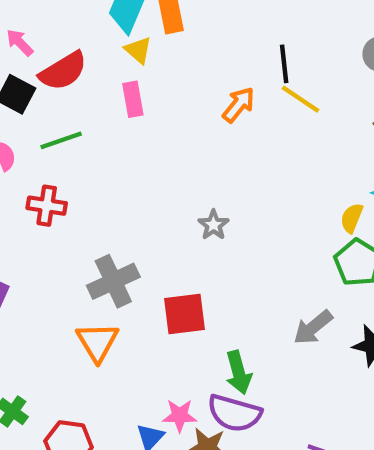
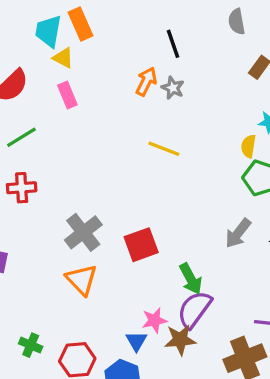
yellow line: (300, 99) -> (164, 149), moved
gray star: (213, 225) -> (173, 88), moved
purple semicircle: (234, 413) -> (194, 309), turned 123

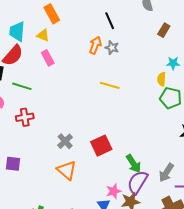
cyan trapezoid: (48, 31) -> (17, 31), moved
green line: (21, 137) -> (22, 86), turned 54
gray cross: (83, 232) -> (65, 141), size x0.7
gray arrow: (238, 233) -> (166, 173), moved

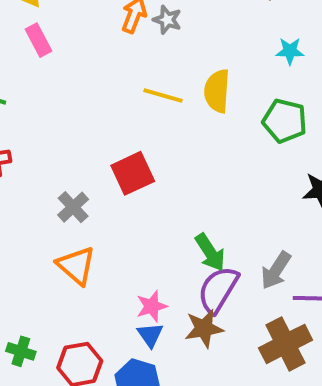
yellow semicircle: (161, 79) -> (217, 91), moved, size x1.5
red square: (101, 146) -> (133, 173), moved
pink star: (114, 191) -> (152, 306), moved

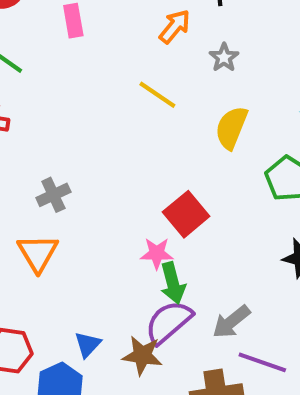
gray star: (167, 20) -> (224, 57), moved
yellow line: (163, 95) -> (157, 95), moved
red square: (133, 173) -> (186, 214), moved, turned -33
pink star: (152, 306) -> (157, 253), moved

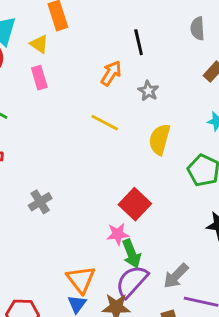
orange triangle: (38, 253) -> (81, 279), moved

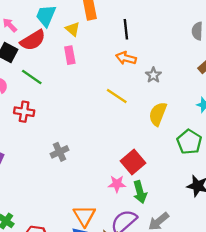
black line: (139, 42) -> (126, 29), moved
orange arrow: (111, 73) -> (126, 58), turned -114
green arrow: (132, 254) -> (140, 192), moved

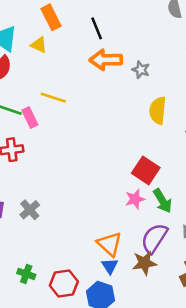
pink rectangle: (70, 55) -> (30, 118), moved
orange arrow: (126, 58) -> (106, 60), size x1.4
yellow line: (117, 96) -> (53, 98), moved
gray cross: (59, 152) -> (30, 210), moved

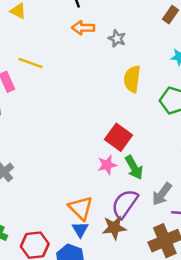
orange arrow: (106, 60) -> (83, 28), size x0.7

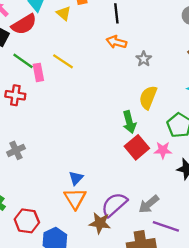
red square: (119, 137) -> (137, 147), moved
pink star: (107, 165) -> (163, 150), moved
green arrow: (134, 167) -> (129, 122), moved
blue triangle: (80, 229) -> (76, 178), moved

